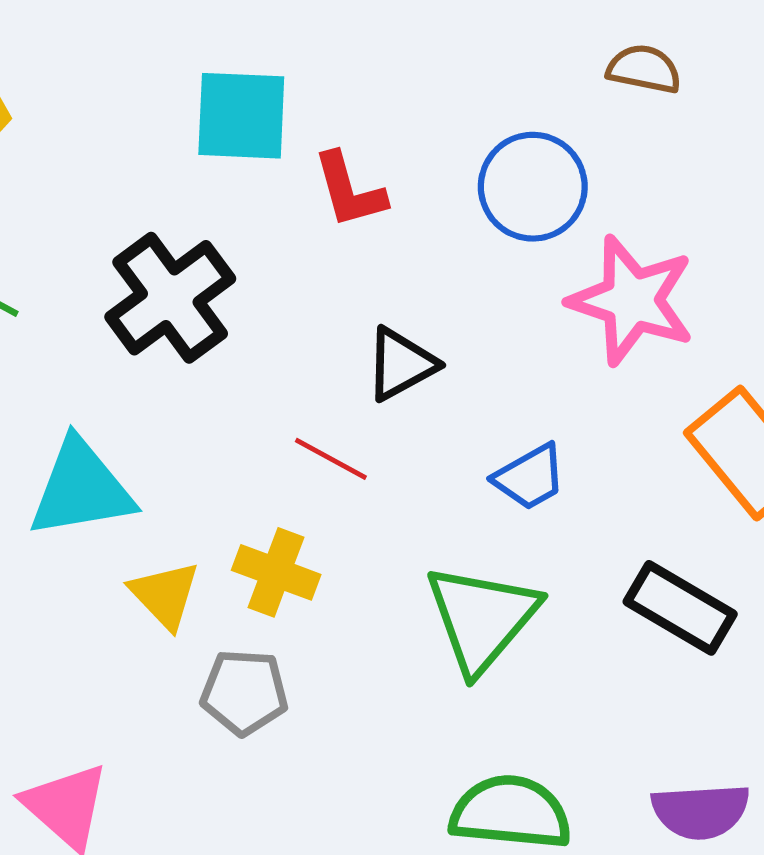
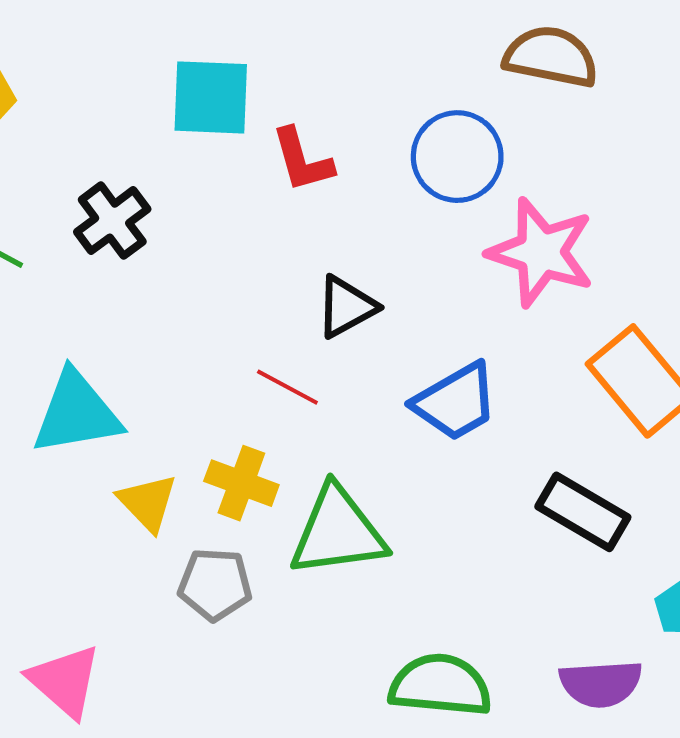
brown semicircle: (644, 69) -> (551, 57), size x1.5
black cross: (170, 298) -> (112, 221), moved, size x0.7
blue trapezoid: (530, 477) -> (456, 402), size x1.4
green triangle: (482, 618) -> (338, 532), moved, turned 42

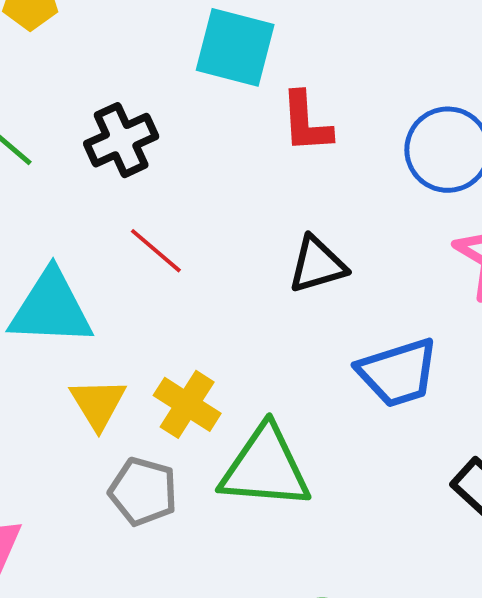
red line: (287, 387) -> (156, 251), moved

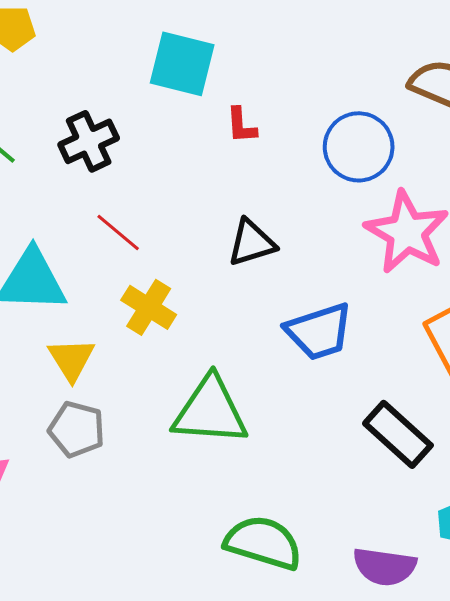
red L-shape: (306, 122) -> (241, 125), size x0.7
yellow cross: (187, 404) -> (149, 307), moved
gray pentagon: (143, 491) -> (77, 429), moved

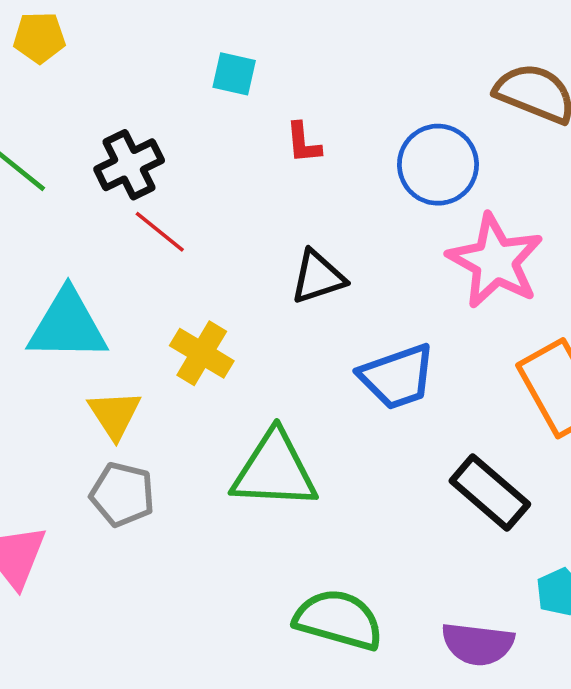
cyan square: (182, 64) -> (234, 74), size x0.6
red line: (118, 232) -> (160, 232), moved

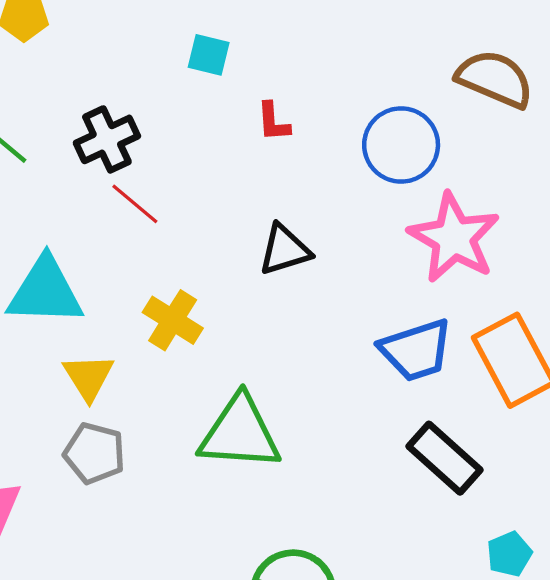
blue trapezoid: (397, 377) -> (416, 350), moved

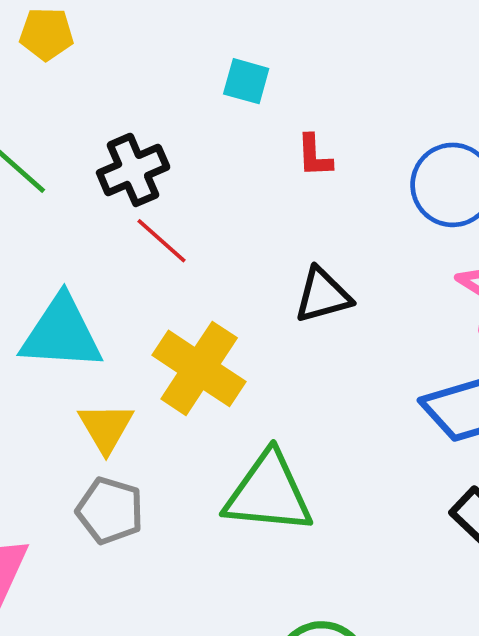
yellow cross: (173, 320) -> (199, 368), size x1.4

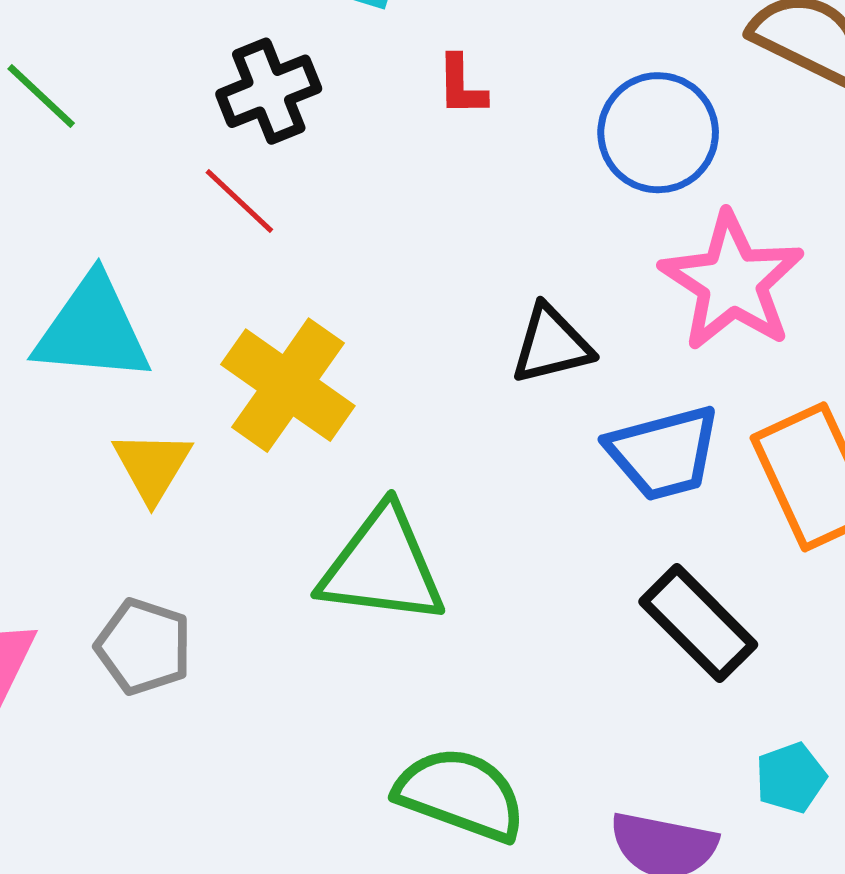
black cross: (133, 170) -> (269, 91), moved
black triangle: (323, 295) -> (551, 345), moved
gray pentagon: (110, 511) -> (144, 647), moved

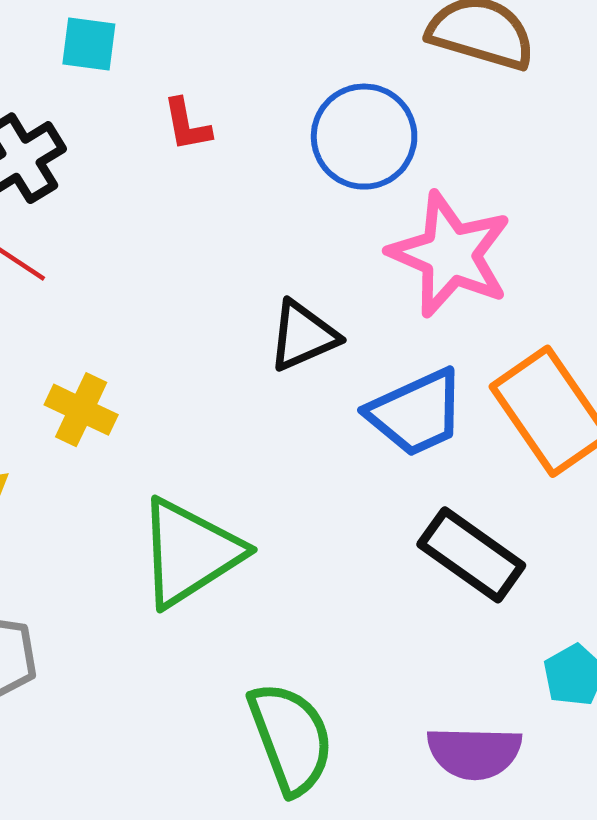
yellow cross: (288, 385) -> (81, 410), size x0.6
green triangle: (382, 566) -> (190, 552), turned -30
green semicircle: (460, 794) -> (291, 738), turned 59

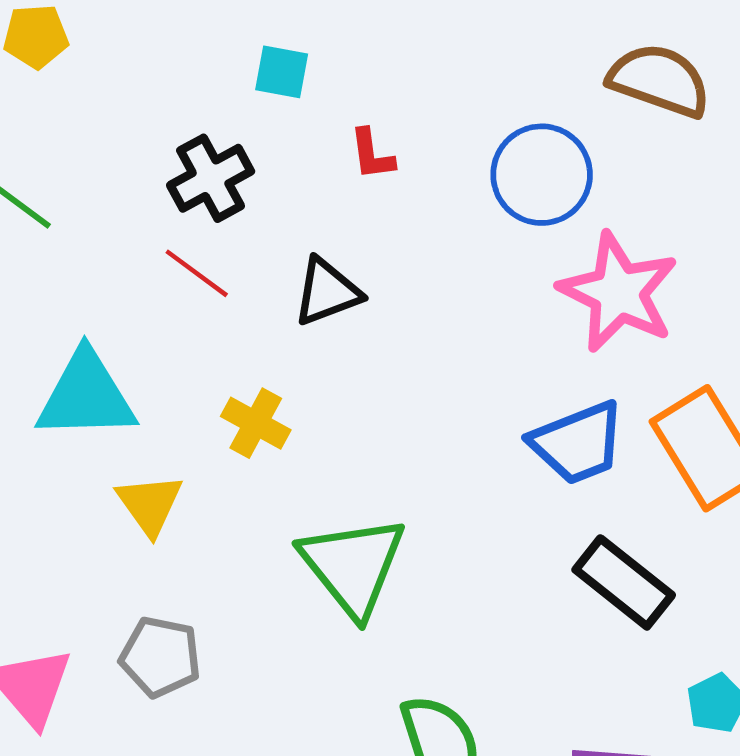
black triangle: (303, 336) -> (327, 292), moved
green triangle: (190, 552) -> (353, 566), turned -39

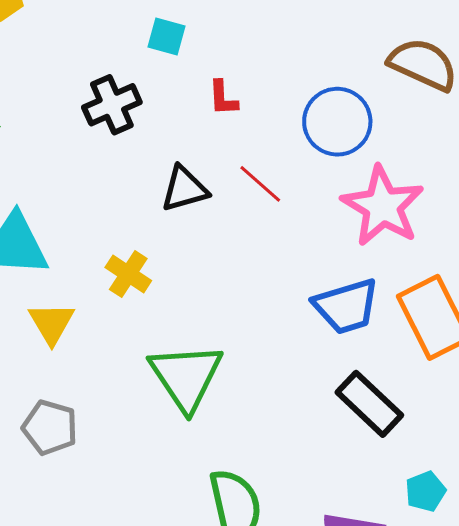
red line: (197, 273) -> (260, 184), moved

